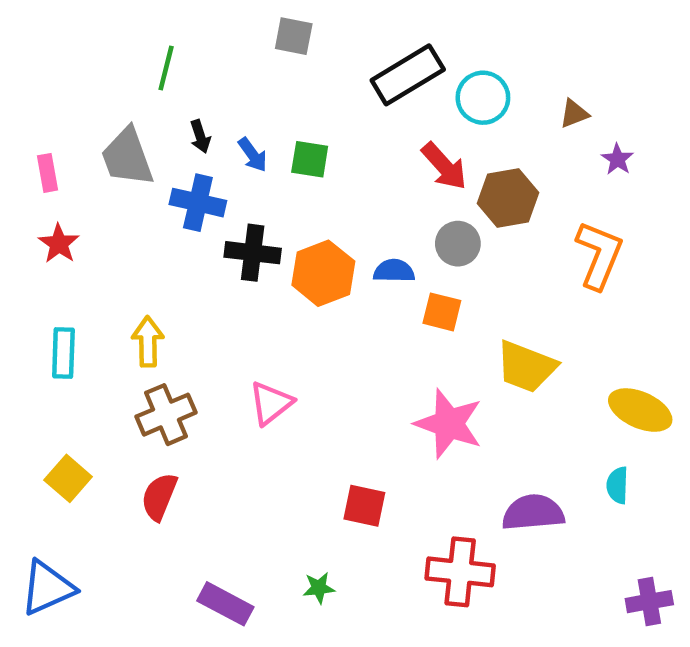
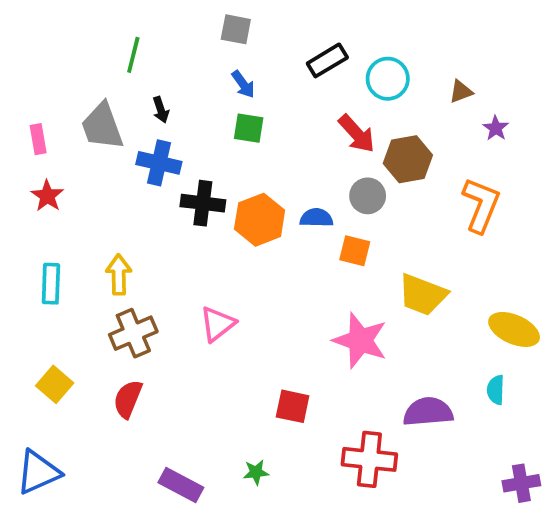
black rectangle: (408, 75) -> (327, 60), size x0.7
blue arrow: (253, 155) -> (243, 84), moved

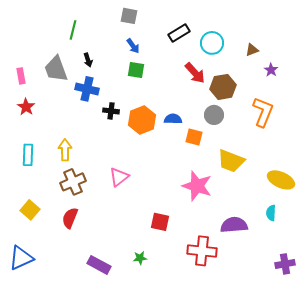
gray circle: (368, 196) -> (214, 115), moved
black cross: (203, 203) -> (111, 111), size x0.7

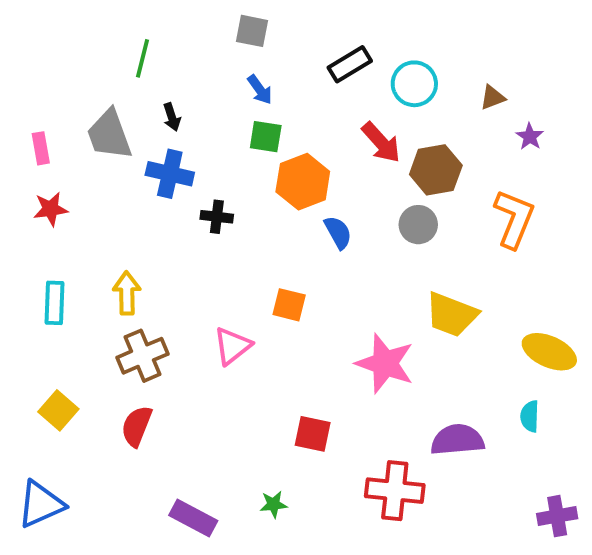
red star: (26, 107) -> (51, 209), turned 30
blue semicircle: (173, 119) -> (338, 232), turned 60
orange hexagon: (142, 120) -> (303, 182), moved
orange square: (194, 137) -> (289, 305), moved

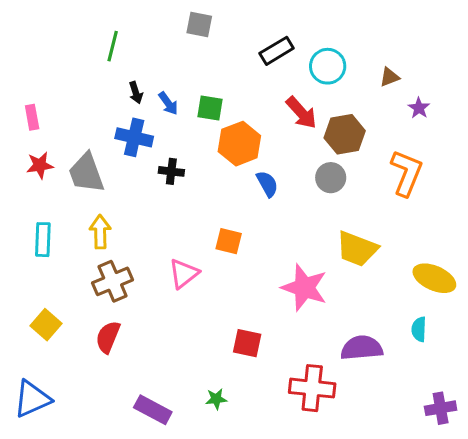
blue arrow: (260, 90) -> (168, 103), moved
gray trapezoid: (109, 135) -> (86, 173), moved

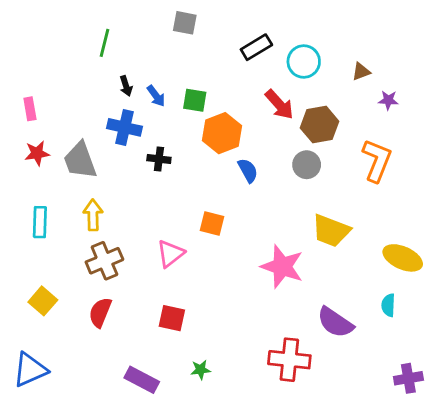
purple star: (419, 108) -> (388, 100), turned -30
red square: (247, 343) -> (172, 318), moved
purple semicircle: (362, 348) -> (335, 322), turned -141

